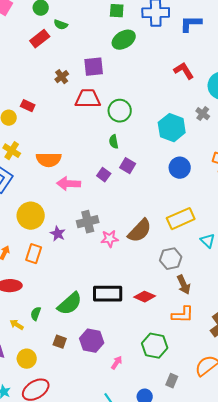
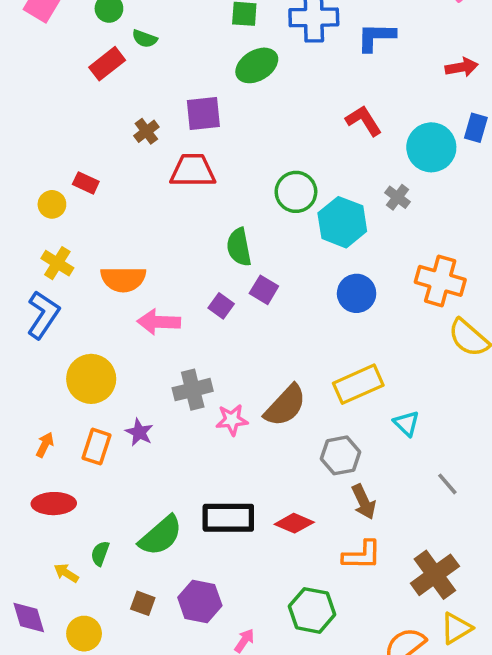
green circle: (120, 111) -> (296, 192), moved
green semicircle: (114, 142) -> (239, 247), size x1.5
purple star: (58, 234) -> (139, 432), moved

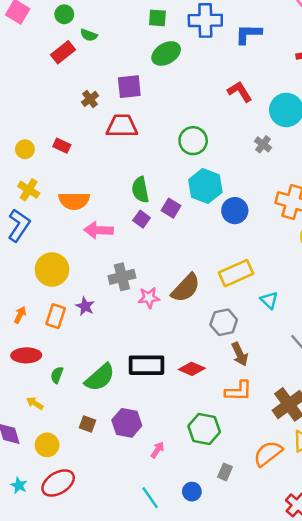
red rectangle: (86, 183) -> (62, 146), moved
cyan hexagon: (342, 222) -> (205, 186), moved
green semicircle: (239, 247) -> (140, 190), moved
green semicircle: (100, 553) -> (57, 375), moved

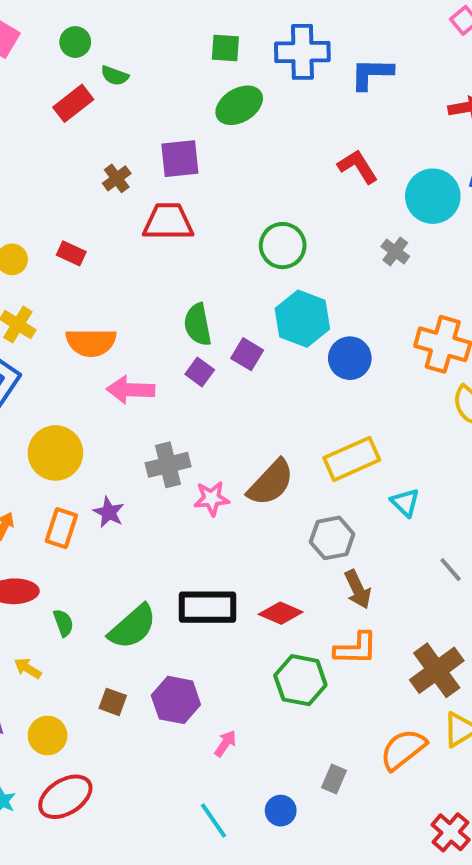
green semicircle: (57, 375) -> (63, 623), turned 140
green hexagon: (204, 429) -> (300, 680), moved

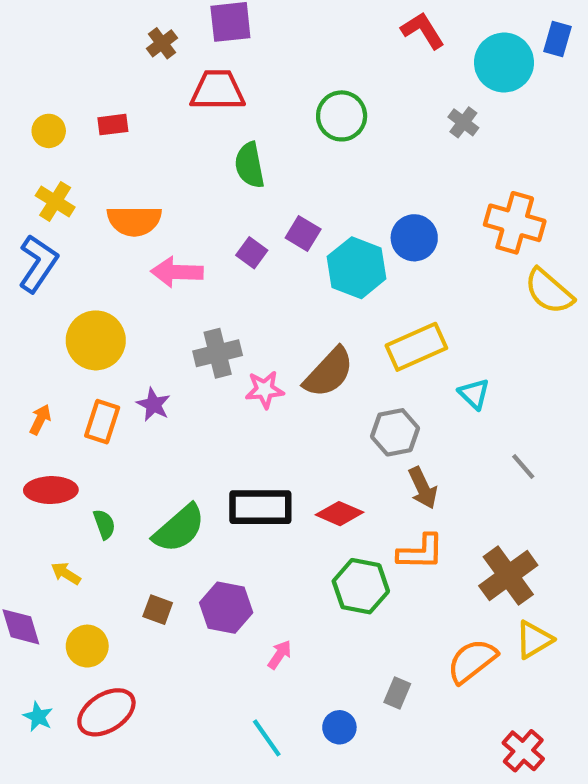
red rectangle: (71, 253) -> (113, 125), turned -32
cyan hexagon: (302, 319) -> (357, 268), moved
green semicircle: (198, 325) -> (250, 165), moved

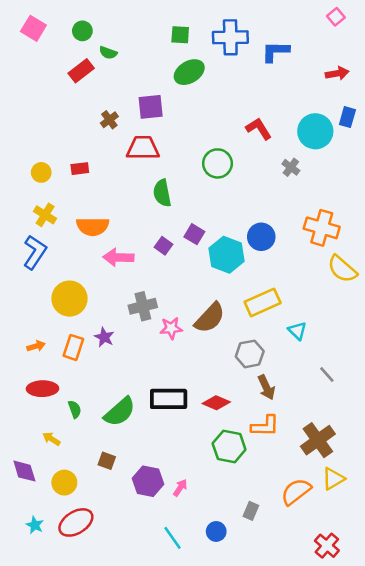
red L-shape: (423, 30) -> (259, 129), moved
orange arrow: (40, 419) -> (36, 346), turned 48
purple hexagon: (226, 608) -> (148, 481), moved

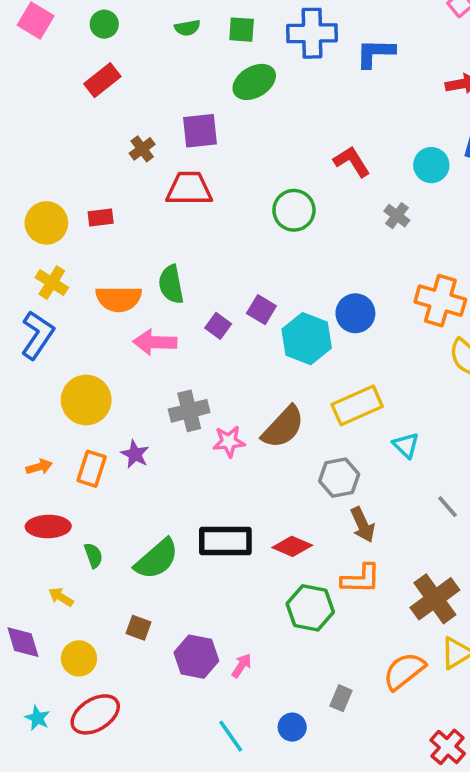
green semicircle: (108, 53) -> (187, 28), moved, turned -30
cyan circle: (315, 131) -> (431, 165), size x0.7
yellow circle: (41, 172) -> (46, 223), size x1.5
green semicircle: (162, 193) -> (171, 284), moved

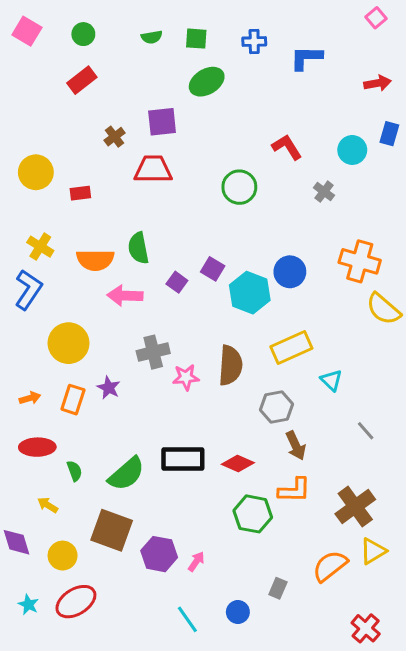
blue cross: (312, 33) -> (254, 42), size x0.6
yellow circle: (46, 223) -> (36, 172), moved
brown semicircle: (283, 427) -> (230, 365), turned -39
brown square: (139, 628) -> (112, 530), size x2.0

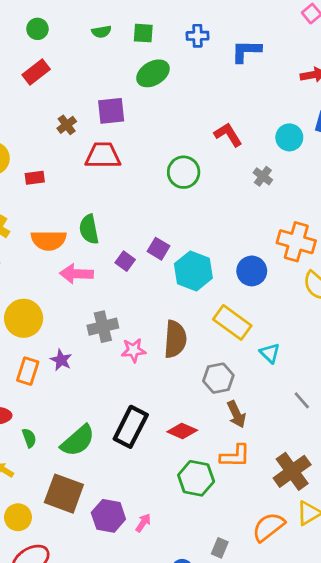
blue circle: (290, 272) -> (252, 271), moved
yellow rectangle: (291, 348) -> (232, 322), turned 60
black rectangle: (183, 459) -> (131, 427), turned -63

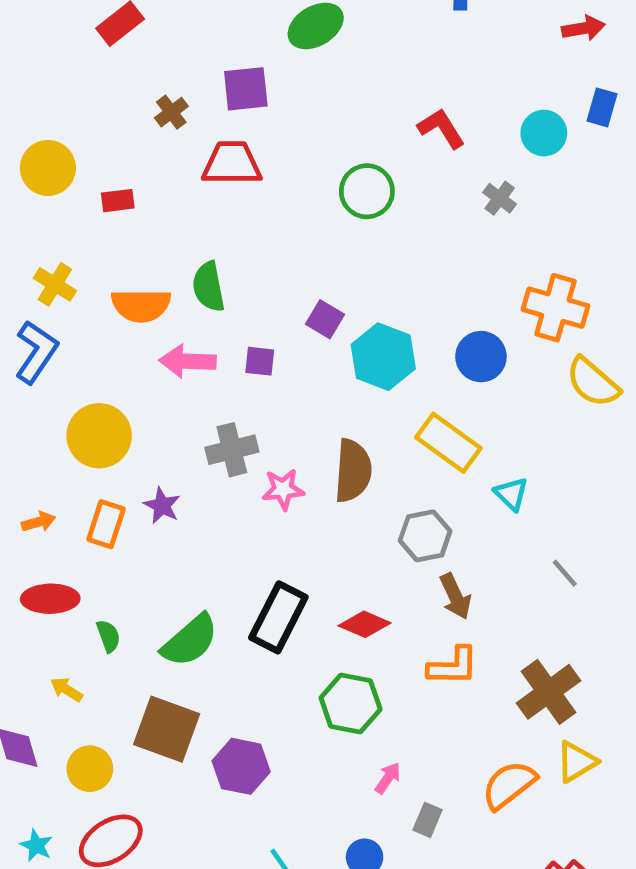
purple square: (125, 261) -> (260, 361), moved, turned -30
green hexagon: (196, 478) -> (351, 704), moved
pink arrow: (143, 523) -> (388, 778), moved

